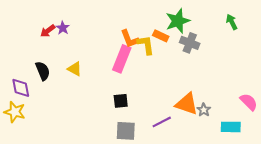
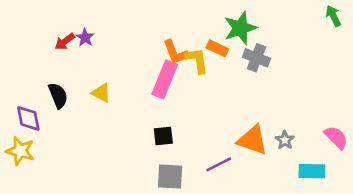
green arrow: (232, 22) -> (333, 16), moved
gray star: (204, 110) -> (285, 140), moved

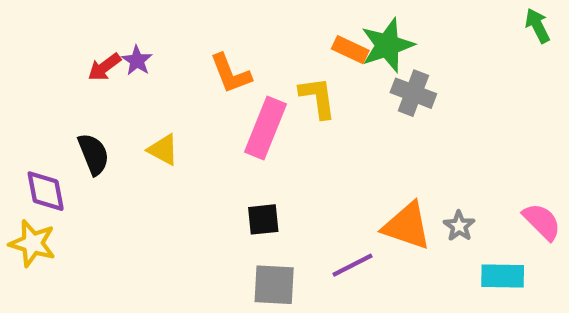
orange rectangle: (217, 48) -> (350, 50), moved
orange L-shape: (175, 52) -> (231, 74), moved

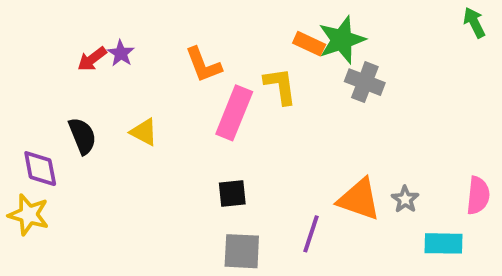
pink semicircle: (542, 222) -> (478, 195), turned 51
purple line: (352, 265) -> (311, 234), turned -45

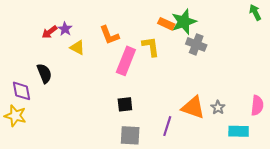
yellow triangle: (144, 132) -> (77, 48), moved

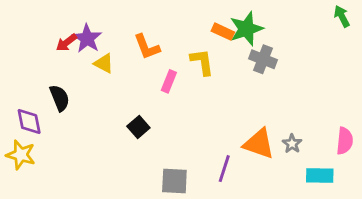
purple star: (65, 29) -> (87, 38), size x1.5
pink rectangle: (126, 61) -> (169, 81), size x0.6
black square: (125, 104) -> (138, 127), moved, turned -35

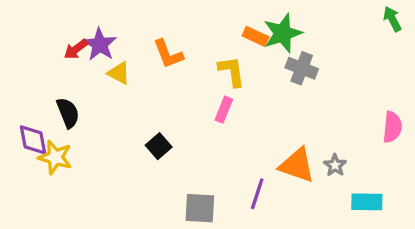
pink rectangle: (169, 81) -> (224, 110), moved
pink semicircle: (345, 141) -> (392, 127), moved
yellow star: (21, 155) -> (55, 157), moved

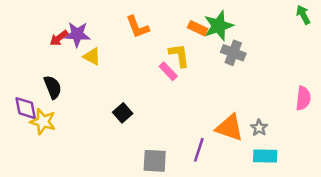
purple star: (100, 44) -> (77, 34), turned -30
orange L-shape: (168, 54) -> (137, 27), moved
pink rectangle: (224, 110) -> (168, 71), moved, turned -66
cyan rectangle: (367, 202) -> (265, 156), moved

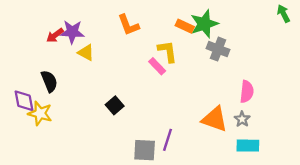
pink semicircle: (303, 98) -> (247, 92), moved
purple line: (199, 150) -> (167, 140), moved

